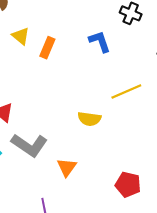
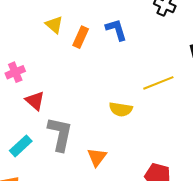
blue L-shape: (100, 42) -> (116, 30), moved
gray L-shape: (29, 145) -> (60, 134), turned -114

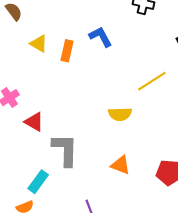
cyan rectangle: (21, 146) -> (38, 182), moved
orange triangle: (97, 157) -> (121, 165), moved, turned -35

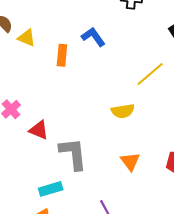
yellow triangle: (39, 44) -> (27, 38), moved
orange triangle: (121, 165) -> (130, 162), turned 40
cyan rectangle: (38, 182) -> (51, 189), turned 45

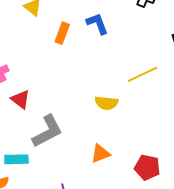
gray L-shape: (73, 154) -> (47, 131), turned 54
orange triangle: (130, 162) -> (100, 154), turned 30

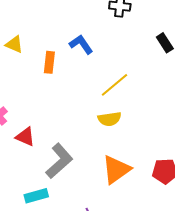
yellow line: (143, 74) -> (115, 85), moved
orange triangle: (100, 154) -> (116, 170), size x1.5

